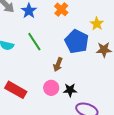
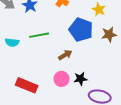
green line: (34, 42) -> (39, 35), turned -60
brown arrow: (58, 64) -> (65, 55), turned -136

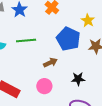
black star: (80, 79) -> (78, 79), moved

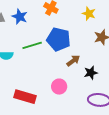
blue pentagon: (68, 39) -> (59, 39), moved
brown arrow: (50, 63) -> (73, 61), moved

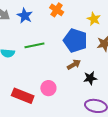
blue pentagon: (59, 39) -> (75, 40), moved
pink circle: (59, 87) -> (48, 88), moved

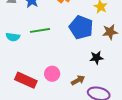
brown arrow: (74, 64) -> (78, 80), moved
black star: (90, 78) -> (96, 58), moved

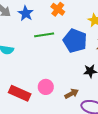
green line: (40, 30) -> (44, 35), moved

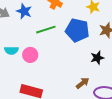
pink circle: (46, 87) -> (30, 55), moved

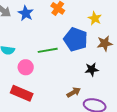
green line: (46, 30) -> (48, 50), moved
pink circle: (30, 55) -> (26, 67), moved

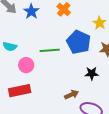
red rectangle: (22, 93) -> (20, 91), turned -40

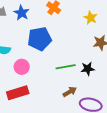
blue pentagon: (79, 42) -> (40, 39), moved, turned -30
green line: (50, 50) -> (66, 67), moved

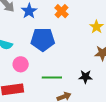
green line: (66, 67) -> (52, 77), moved

